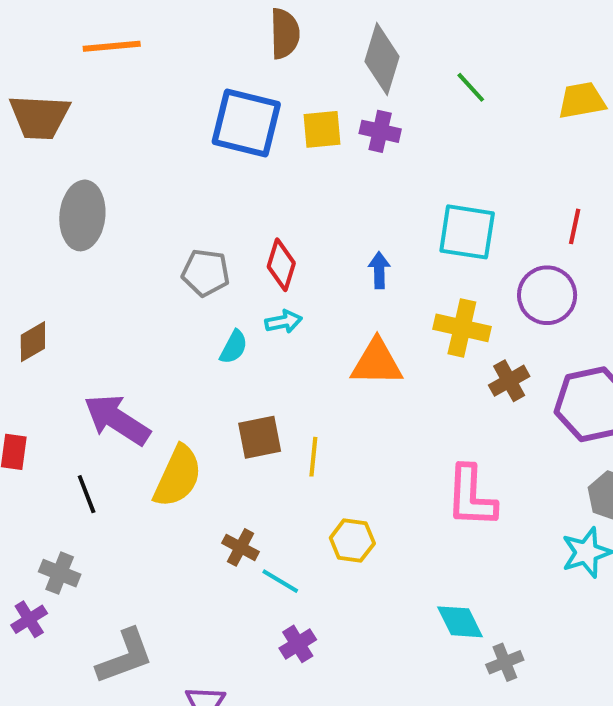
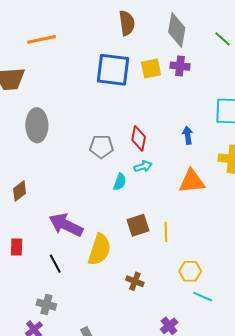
cyan line: (280, 581) -> (203, 297), moved

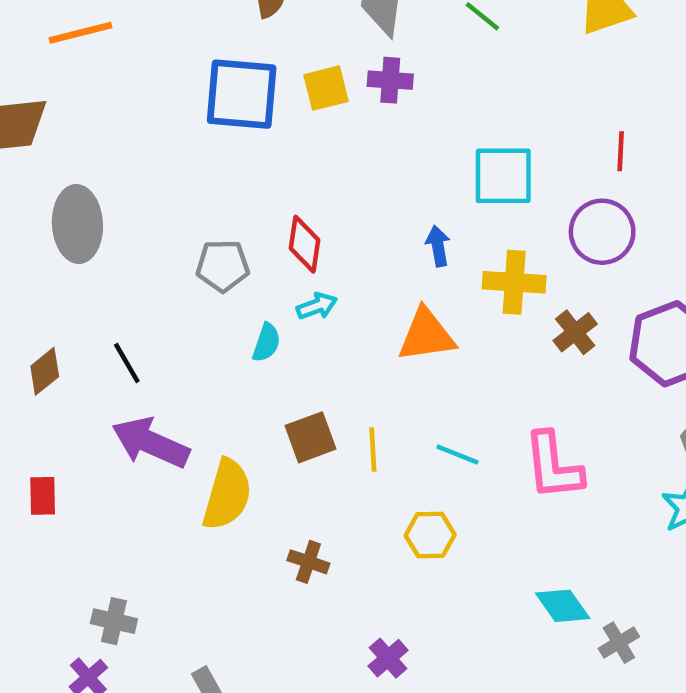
blue arrow: (188, 135) -> (438, 246), moved
black line: (55, 264) -> (127, 363), moved
cyan line: (203, 297) -> (457, 455), moved

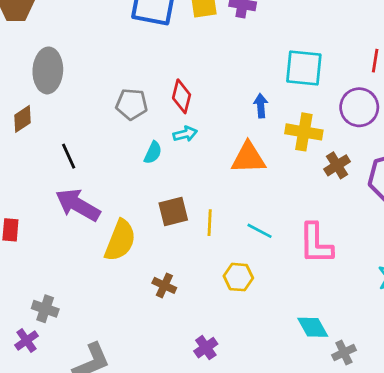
brown diamond: (45, 371) -> (22, 119), moved

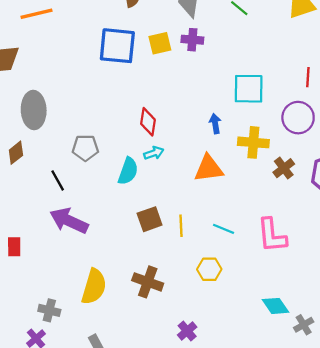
gray pentagon: (132, 104) -> (85, 148), moved
cyan semicircle: (153, 153) -> (128, 171), size x1.4
yellow semicircle: (120, 240) -> (94, 287), moved
brown cross: (164, 285) -> (148, 282), size x1.5

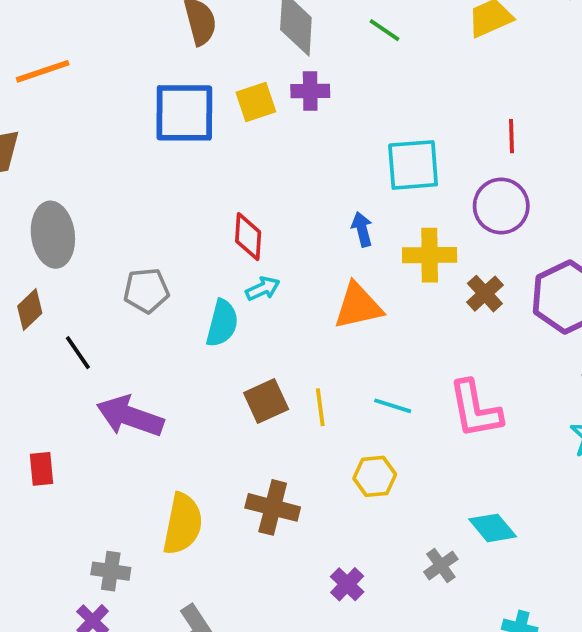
black line: (58, 180) -> (78, 353), moved
gray cross: (304, 325) -> (441, 565), moved

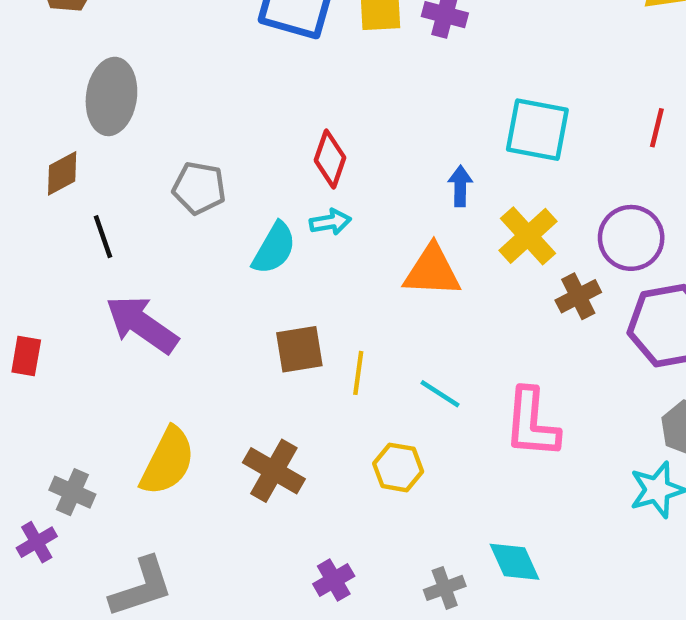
purple circle: (501, 206) -> (631, 238), moved
yellow cross: (430, 255) -> (528, 236), turned 33

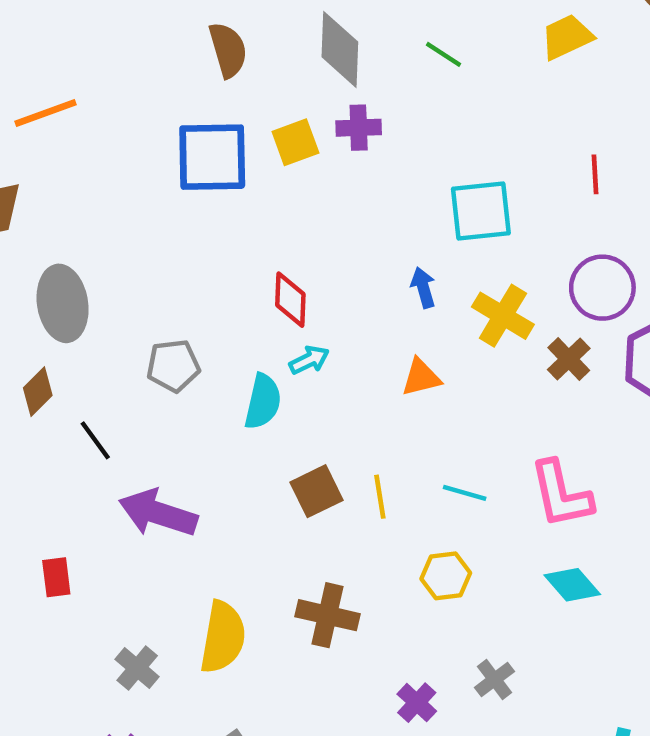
orange triangle: (432, 271) -> (421, 377), size x0.7
gray cross: (72, 492) -> (137, 668), moved, turned 33
cyan diamond: (514, 562) -> (572, 585), moved
gray cross: (445, 588) -> (494, 679), moved

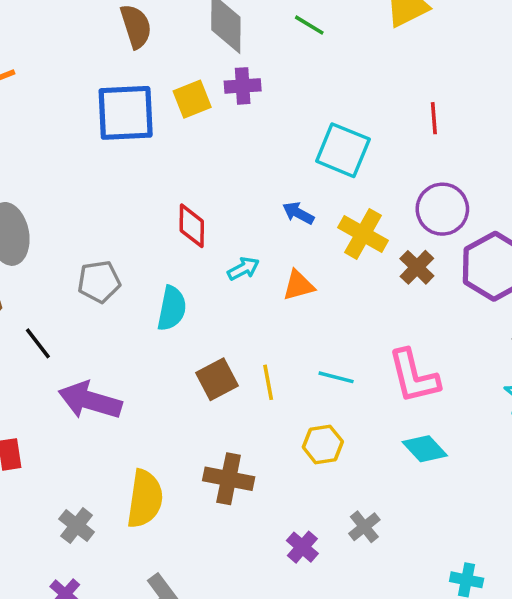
cyan square: (481, 211) -> (343, 150), turned 30
blue arrow: (423, 288) -> (298, 213), turned -44
cyan arrow: (309, 360) -> (243, 269), moved

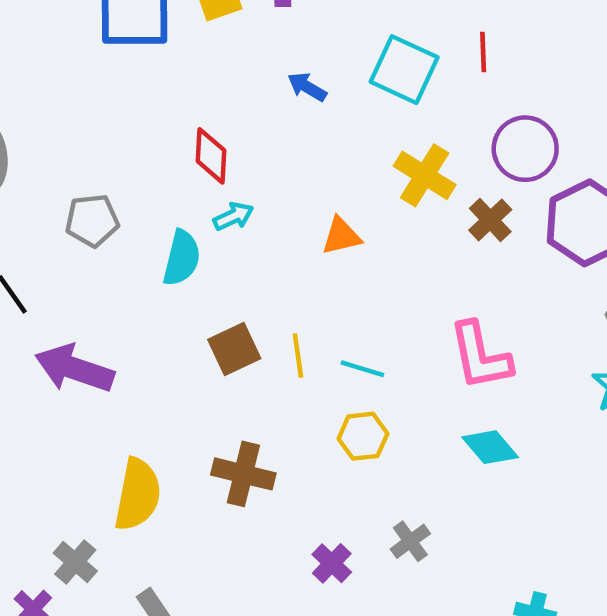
red line: (434, 118) -> (483, 52), moved
blue arrow: (298, 213) -> (307, 87), moved
cyan arrow: (243, 269) -> (233, 216), moved
cyan line: (336, 377) -> (362, 369), moved
gray cross: (77, 526) -> (75, 562), moved

